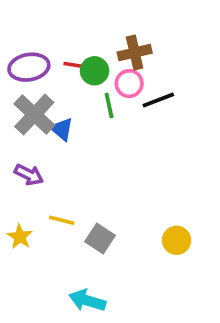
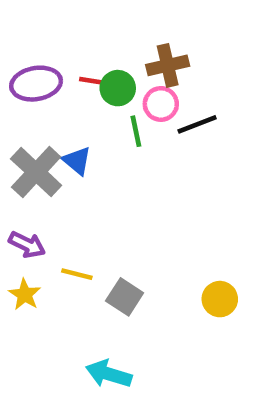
gray cross: (34, 115) -> (36, 172), moved
purple arrow: (29, 175) -> (27, 245), moved

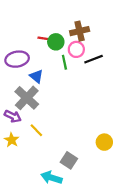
purple ellipse: (36, 84) -> (17, 59), moved
gray cross: (36, 172) -> (27, 98), moved
yellow line: (77, 274) -> (36, 130), turned 32
gray square: (125, 297) -> (69, 160), moved

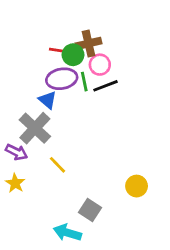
brown cross: (80, 31) -> (89, 43), moved
purple ellipse: (17, 59) -> (62, 79), moved
black line: (94, 59) -> (105, 86), moved
yellow line: (36, 130) -> (57, 165), moved

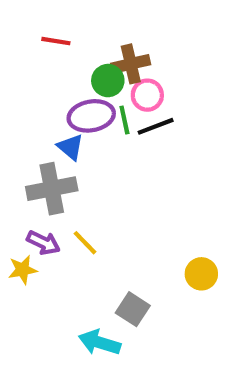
red line: (59, 51) -> (56, 41), moved
gray cross: (35, 128) -> (52, 189), turned 36
purple arrow: (17, 152) -> (43, 243), moved
yellow star: (15, 183) -> (23, 270), turned 30

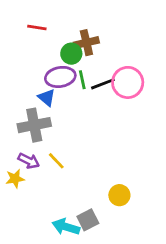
pink circle: (147, 95) -> (128, 82), moved, size x1.5
yellow circle: (201, 274) -> (119, 195), moved
gray square: (133, 309) -> (88, 220), moved, turned 30

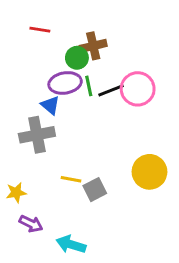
purple arrow: (29, 161) -> (31, 224), moved
yellow line: (56, 161) -> (71, 179), moved, turned -36
yellow circle: (119, 195) -> (149, 172), moved, size x1.5
gray square: (88, 220) -> (95, 190), moved

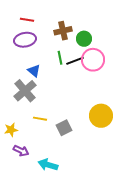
green circle: (77, 58) -> (84, 39), moved
purple ellipse: (65, 83) -> (25, 40), moved
gray cross: (37, 135) -> (25, 91), turned -30
yellow line: (71, 179) -> (40, 119), moved

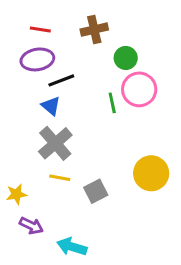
brown cross: (63, 31) -> (94, 30), moved
green line: (60, 58) -> (112, 103), moved
black line: (75, 61) -> (61, 80), moved
gray cross: (25, 91) -> (55, 143), moved

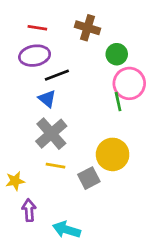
brown cross: (94, 30) -> (87, 28), turned 30
green line: (112, 103) -> (118, 102), moved
yellow circle: (151, 173) -> (113, 154), moved
purple arrow: (31, 226) -> (29, 210), turned -120

